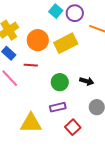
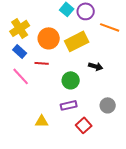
black arrow: (87, 81) -> (96, 66), moved
yellow triangle: (31, 123) -> (42, 121), size x0.6

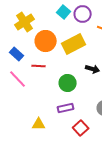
yellow cross: (20, 28) -> (25, 22), moved

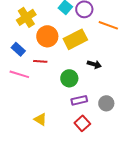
pink line: (18, 79) -> (19, 74), turned -30
purple rectangle: (66, 108) -> (79, 100), moved
yellow triangle: (39, 124) -> (40, 119), turned 32

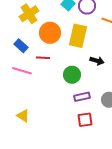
yellow rectangle: (75, 39) -> (78, 36), turned -50
yellow triangle: (40, 119) -> (23, 116), moved
red square: (82, 123) -> (85, 120), turned 35

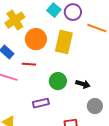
black arrow: (97, 61) -> (83, 84), moved
purple rectangle: (82, 97) -> (41, 103), moved

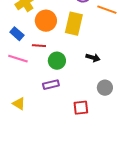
green circle: (58, 81) -> (57, 61), moved
black arrow: (83, 84) -> (93, 58), moved

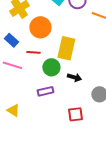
yellow rectangle: (74, 24) -> (66, 48), moved
black arrow: (93, 58) -> (74, 77), moved

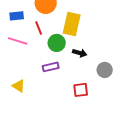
blue rectangle: (11, 40) -> (17, 16), turned -48
red line: (33, 52) -> (39, 28), turned 64

